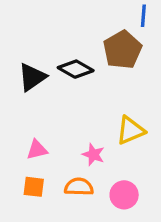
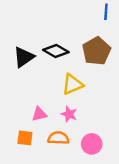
brown pentagon: (122, 50) -> (96, 51), moved
yellow triangle: (130, 130) -> (73, 84), moved
pink triangle: (37, 150) -> (39, 114), moved

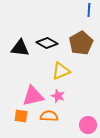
black triangle: (24, 57) -> (20, 48), turned 42
pink triangle: (39, 114) -> (33, 96), size x1.6
pink circle: (92, 144) -> (88, 125), moved

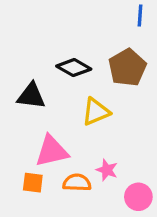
black triangle: (20, 48) -> (31, 96), moved
pink star: (58, 96) -> (107, 170), moved

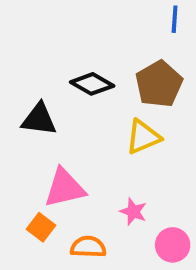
yellow triangle: (96, 112) -> (143, 137), moved
orange square: (33, 183) -> (41, 227), turned 30
orange semicircle: (77, 183) -> (88, 247), moved

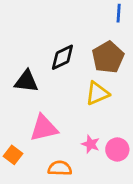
black diamond: (92, 84) -> (62, 57), turned -56
orange square: (41, 227) -> (13, 155), moved
pink circle: (173, 245) -> (117, 149), moved

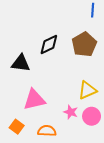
yellow triangle: (97, 93) -> (87, 90), moved
orange square: (13, 155) -> (17, 127), moved

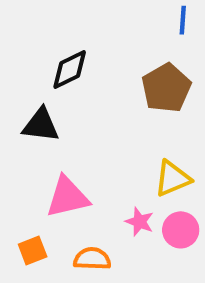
black diamond: (49, 44) -> (70, 70), moved
orange square: (17, 127) -> (33, 251), turned 32

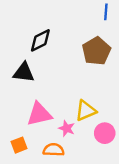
yellow triangle: (172, 179) -> (86, 111), moved
pink star: (140, 222) -> (67, 128), moved

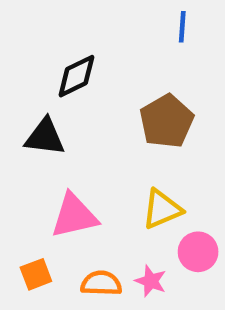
blue line: (106, 12) -> (182, 27), moved
brown pentagon: (96, 51) -> (167, 121), moved
pink star: (67, 128) -> (151, 281), moved

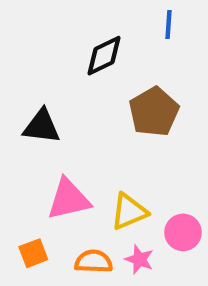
black diamond: (76, 76) -> (104, 56), moved
yellow triangle: (162, 209) -> (129, 212), moved

